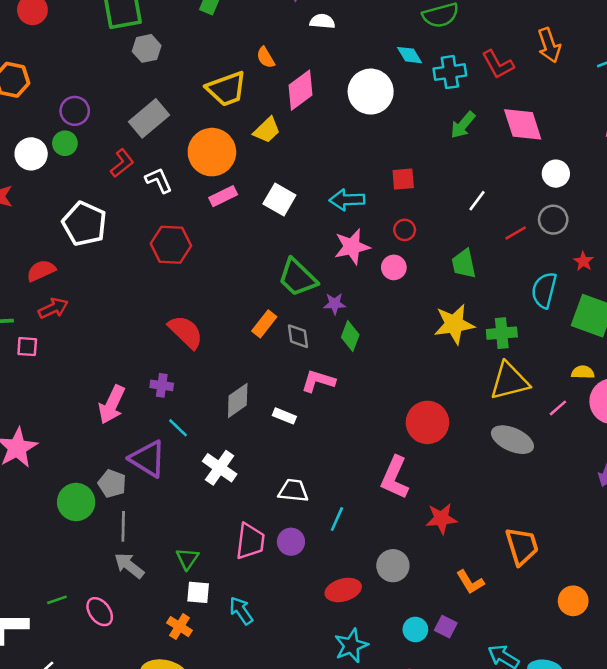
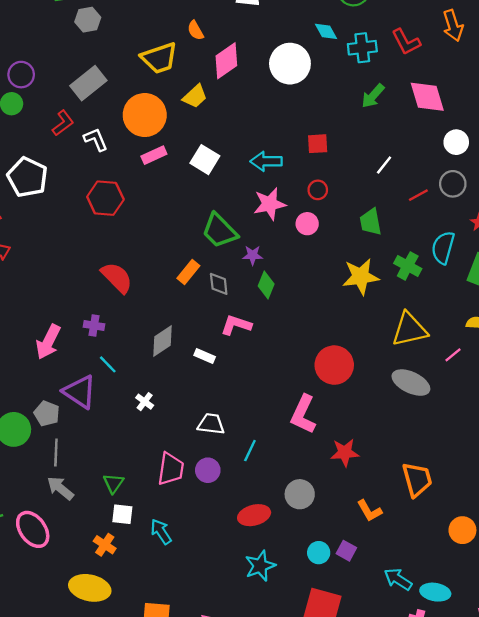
green cross: (502, 333) -> (408, 266), moved, turned 32
white cross: (220, 468) -> (145, 402), size x0.6
pink ellipse: (100, 612) -> (33, 529), size x1.4

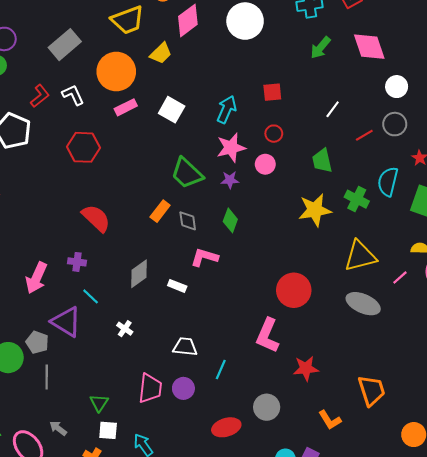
red L-shape: (63, 123) -> (40, 96), moved
cyan arrow: (266, 161) -> (227, 109), turned 116
purple star: (253, 255) -> (230, 180), moved
gray arrow: (60, 488) -> (58, 428), moved, size x0.7

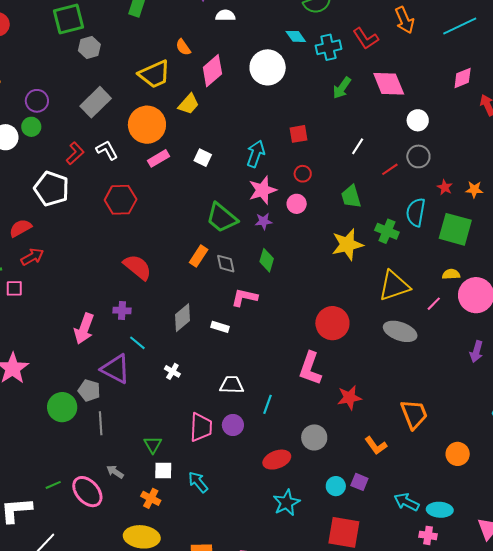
white square: (172, 110) -> (203, 158), size x0.7

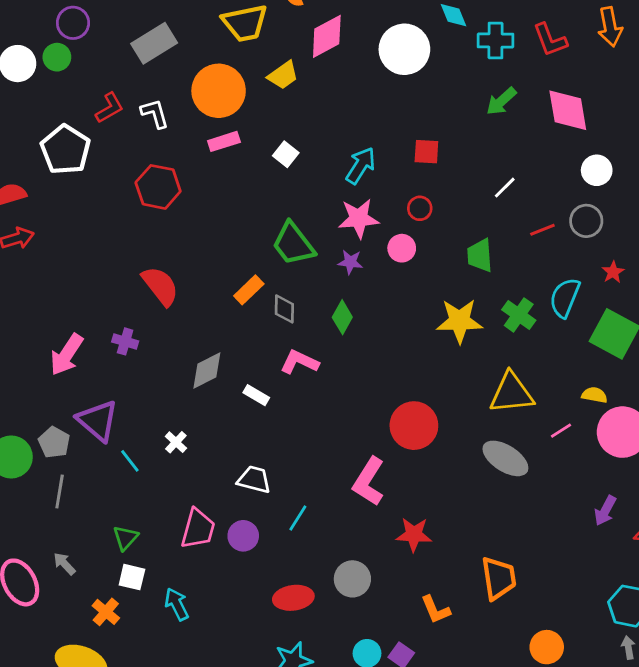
cyan line: (137, 343) -> (130, 461), moved

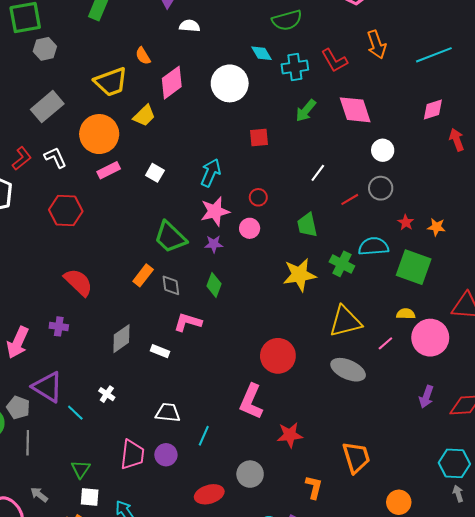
red square: (426, 152) -> (259, 137), moved
cyan semicircle: (565, 298) -> (374, 246), turned 72
orange L-shape: (436, 610) -> (314, 487), turned -135

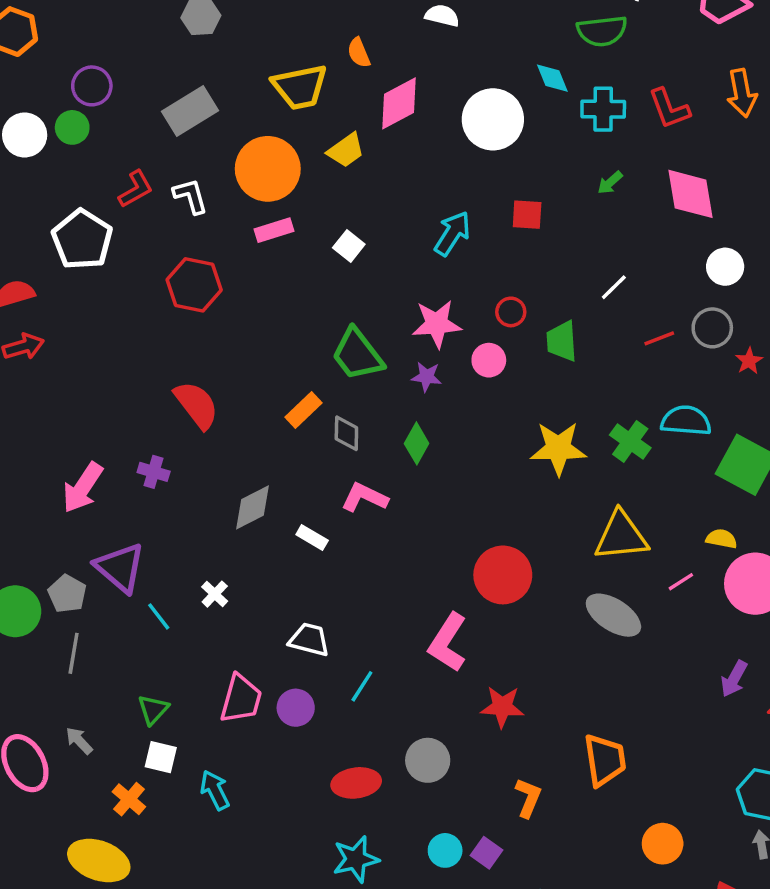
green arrow: (306, 111) -> (610, 183), size x0.7
cyan arrow: (211, 173) -> (452, 233), moved
red star: (406, 222) -> (749, 361), moved
green trapezoid: (307, 225) -> (562, 341), moved

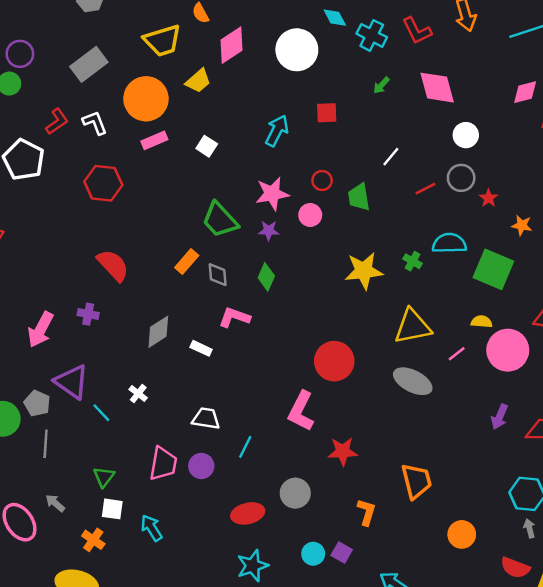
cyan cross: (603, 109) -> (372, 35), turned 32
green cross: (630, 441) -> (413, 261), size x0.7

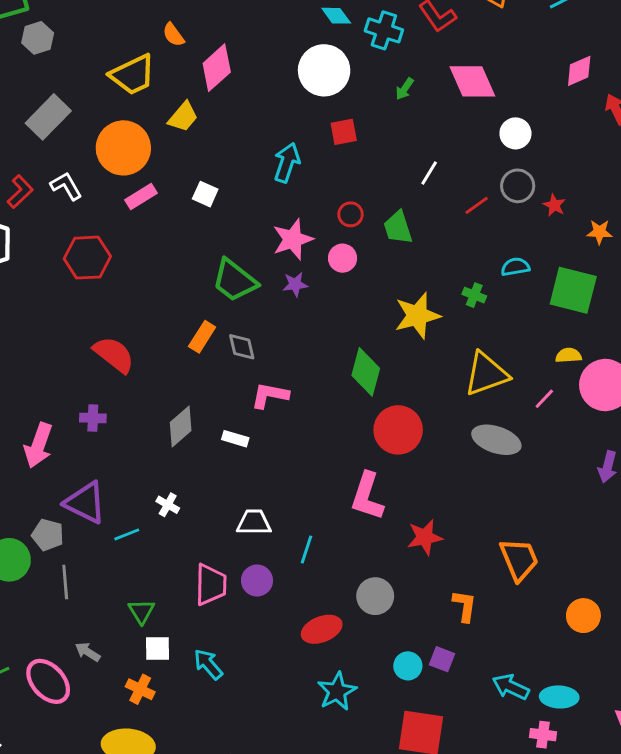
white circle: (297, 50) -> (324, 70), moved
cyan semicircle: (449, 243) -> (515, 267), size x0.7
green diamond: (266, 277) -> (366, 372), moved, size x1.4
cyan line: (101, 413) -> (127, 534), turned -60

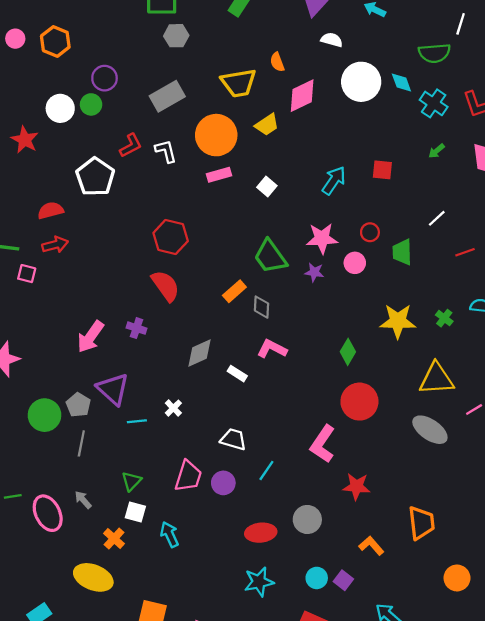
white circle: (324, 70) -> (361, 82), moved
red hexagon: (87, 258) -> (171, 237), moved
green diamond: (366, 372) -> (348, 352), size x0.7
orange L-shape: (465, 606) -> (371, 546), turned -65

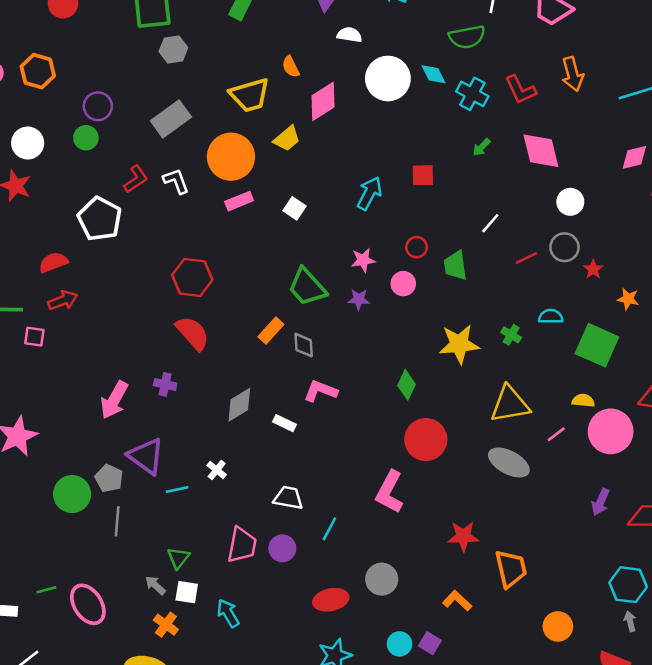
white circle: (60, 108) -> (28, 143), moved
pink star: (322, 238) -> (363, 260), size x0.7
red star: (356, 486) -> (463, 536), moved
gray arrow: (83, 500) -> (155, 585), moved

